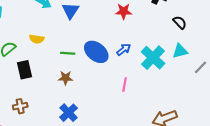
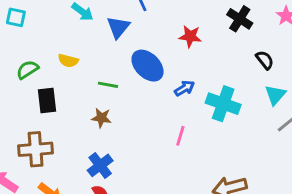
cyan triangle: (180, 51) -> (275, 95), moved, turned -42
blue ellipse: (96, 52) -> (148, 66), moved
cyan cross: (153, 58) -> (223, 104), turned -30
brown cross: (20, 106) -> (36, 149), size x1.6

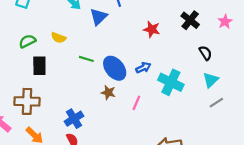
blue ellipse: (148, 66) -> (115, 68), moved
brown star: (101, 118) -> (108, 93), moved

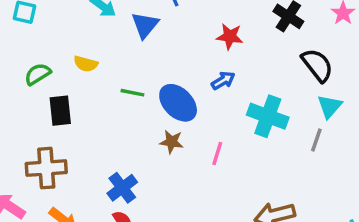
black semicircle: (205, 53) -> (317, 65), size x1.5
blue arrow: (143, 68) -> (223, 81), moved
gray line: (216, 103) -> (316, 140), moved, turned -32

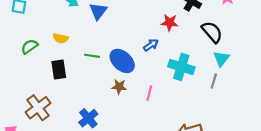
red star: (230, 36) -> (170, 23), moved
black rectangle: (60, 111) -> (59, 70), moved
brown cross: (46, 168) -> (38, 108), turned -30

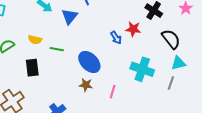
blue arrow: (151, 45) -> (116, 38), moved, turned 88
green line: (92, 56) -> (57, 49), moved
cyan triangle: (221, 59) -> (178, 63), turned 35

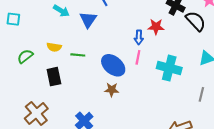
blue arrow: (116, 38) -> (139, 37), turned 40
black semicircle: (171, 39) -> (196, 21), moved
gray line: (171, 83) -> (201, 94), moved
pink line: (113, 92) -> (138, 57), moved

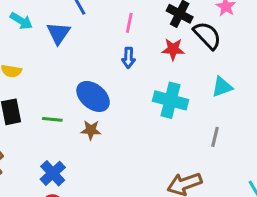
red star: (156, 27) -> (173, 49), moved
green line: (78, 55) -> (52, 119), moved
pink line: (138, 57) -> (129, 23), moved

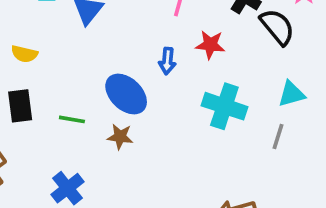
red star: (173, 49) -> (210, 45), moved
blue arrow: (128, 58) -> (167, 61), moved
gray line: (215, 137) -> (278, 136), moved

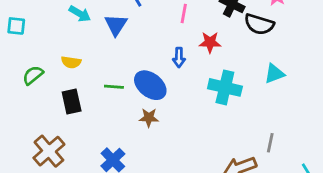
black semicircle: (277, 27) -> (259, 24), turned 152
green line: (72, 119) -> (114, 87), moved
gray line: (278, 136) -> (270, 143), moved

